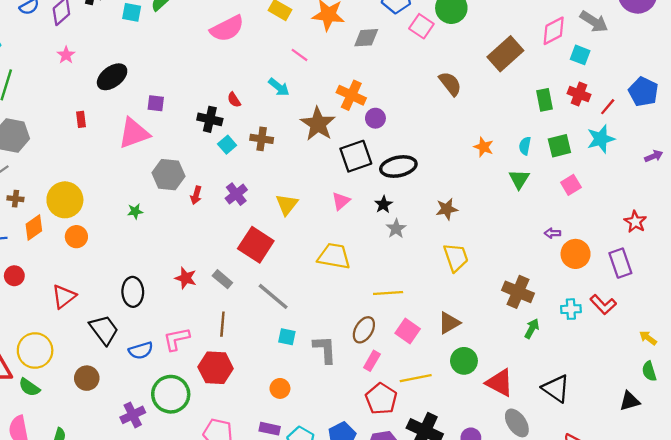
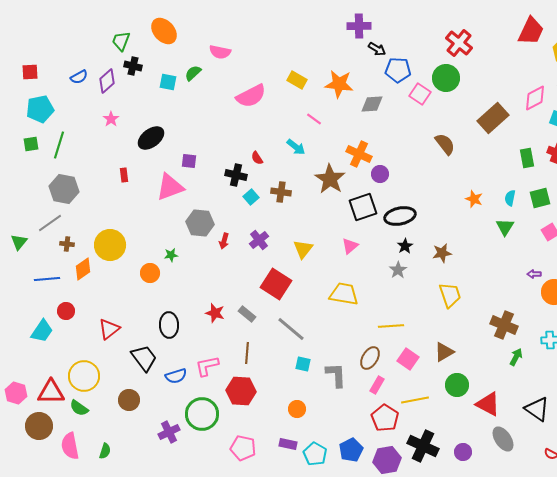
black star: (383, 204) -> (405, 246), moved
orange circle: (76, 237) -> (150, 273), moved

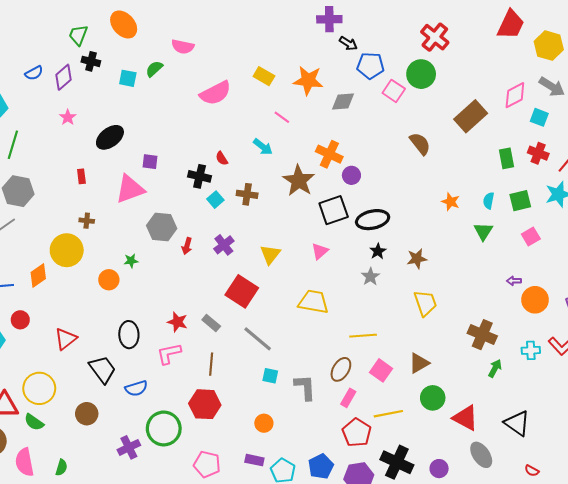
brown cross: (67, 244) -> (87, 221), moved
pink L-shape: (207, 366) -> (169, 354), moved

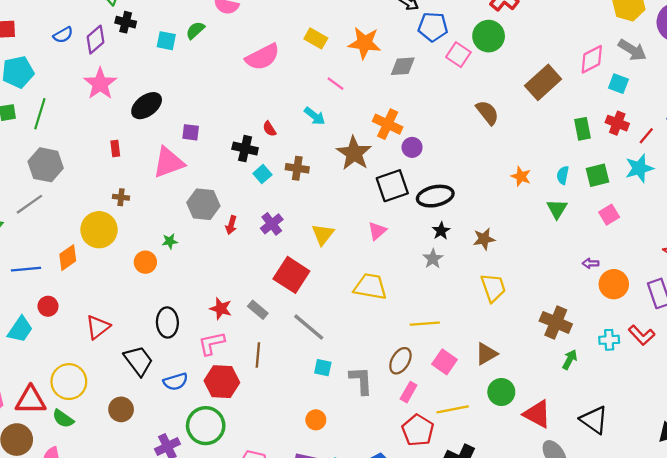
pink star: (68, 117) -> (100, 84), size x1.8
red hexagon: (205, 404) -> (222, 382), moved

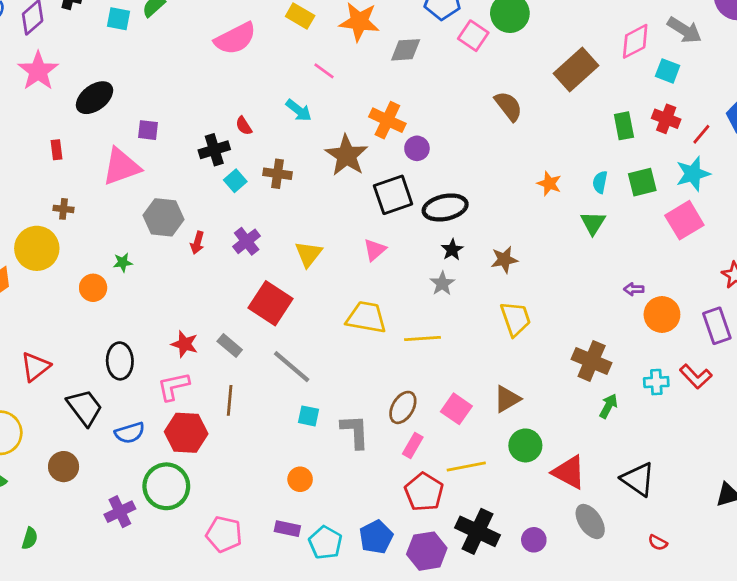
black cross: (245, 149) -> (214, 150), turned -30
pink square: (609, 215) -> (684, 220), moved, size x1.5
yellow line: (425, 324) -> (423, 338), moved

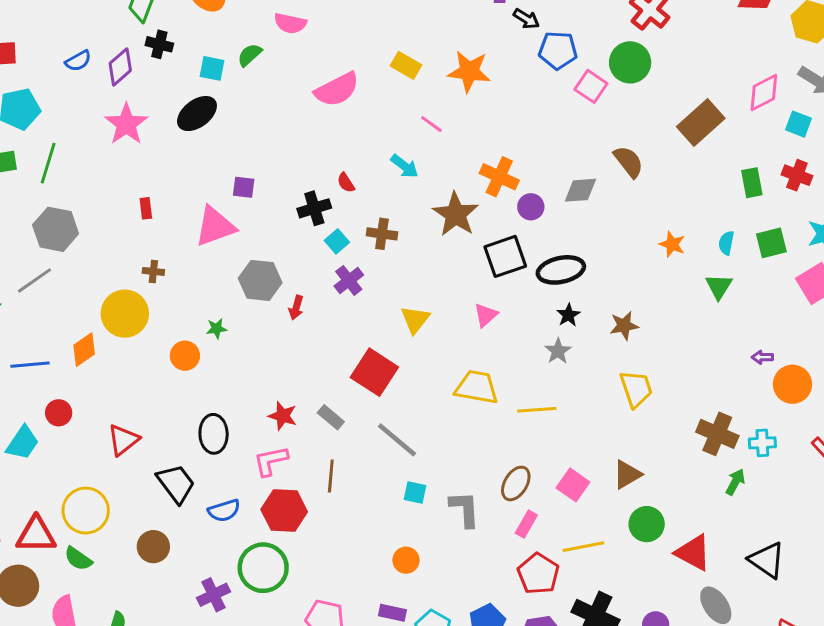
gray diamond: (406, 50) -> (580, 190), moved
black ellipse: (94, 98) -> (197, 114), moved
purple cross: (247, 241) -> (349, 280), moved
cyan cross: (656, 382) -> (762, 443), moved

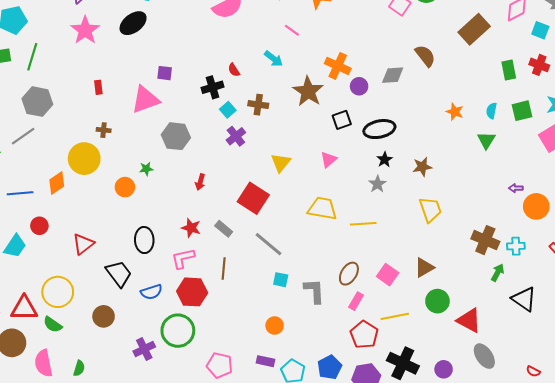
black square: (505, 256) -> (342, 120), size x0.7
red arrow: (296, 308) -> (200, 182), moved
black triangle: (767, 560) -> (524, 299), moved

